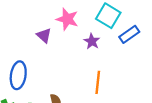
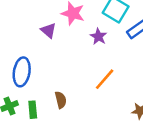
orange line: (98, 82) -> (105, 79), turned 35

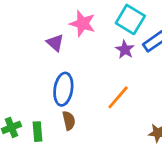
purple star: (98, 37) -> (125, 50), moved
blue ellipse: (22, 72) -> (63, 89), moved

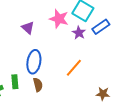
pink star: (83, 24) -> (59, 19), moved
green rectangle: (37, 132) -> (15, 82), moved

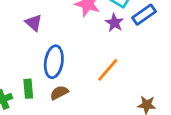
purple triangle: (28, 28) -> (34, 23), moved
brown semicircle: (38, 85) -> (59, 93), turned -104

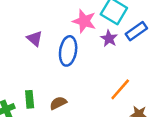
blue ellipse: (54, 62) -> (68, 51), moved
orange line: (108, 70) -> (120, 89), moved

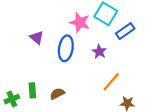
purple star: (109, 38) -> (99, 52), moved

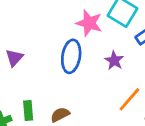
purple triangle: (37, 38) -> (14, 58), moved, turned 32

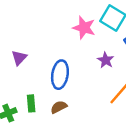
blue ellipse: (71, 56) -> (60, 75), moved

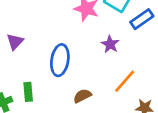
brown semicircle: (59, 107) -> (82, 96), moved

